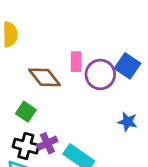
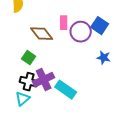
blue star: (127, 122) -> (104, 58), moved
purple cross: (47, 143) -> (44, 80), size x1.5

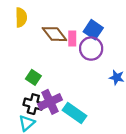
blue square: (100, 26) -> (93, 30), moved
brown diamond: (42, 34) -> (54, 34), moved

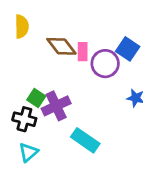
blue square: (93, 30) -> (128, 49), moved
purple cross: (50, 102) -> (56, 106), moved
black cross: (33, 104) -> (24, 119), moved

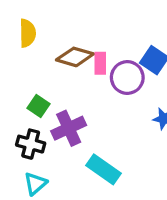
brown diamond: (61, 46) -> (75, 57), turned -36
green square: (36, 98) -> (39, 106), moved

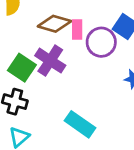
green square: (39, 106) -> (22, 68), size x1.4
purple cross: (69, 128) -> (50, 61), moved, turned -32

